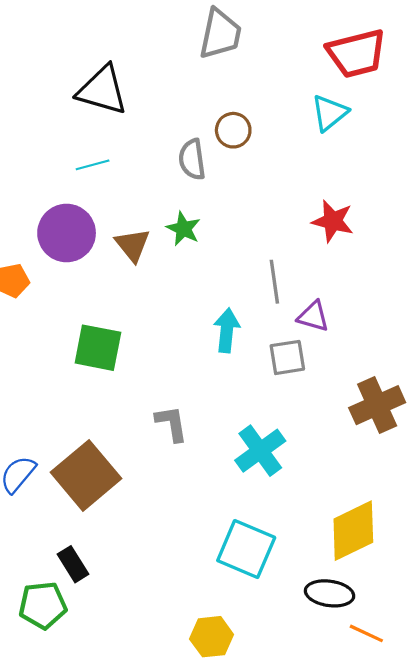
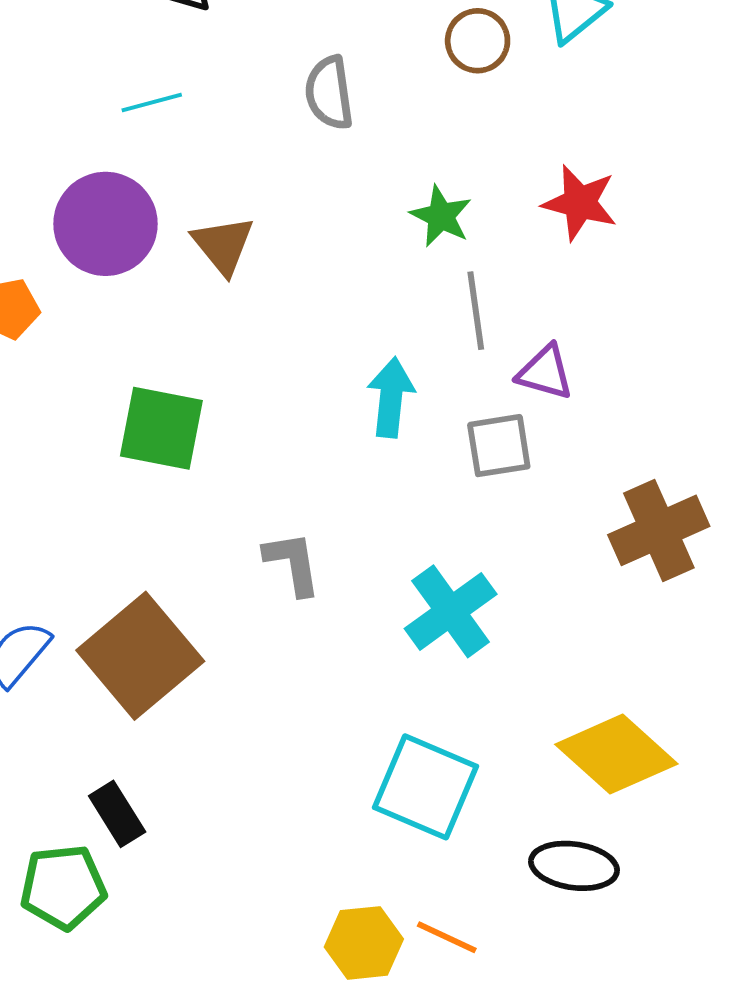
brown circle: (233, 130) -> (478, 41), moved
green star: (183, 229) -> (441, 216), moved
yellow diamond: (353, 531) -> (616, 754), turned 68
orange line: (366, 633) -> (447, 937), moved

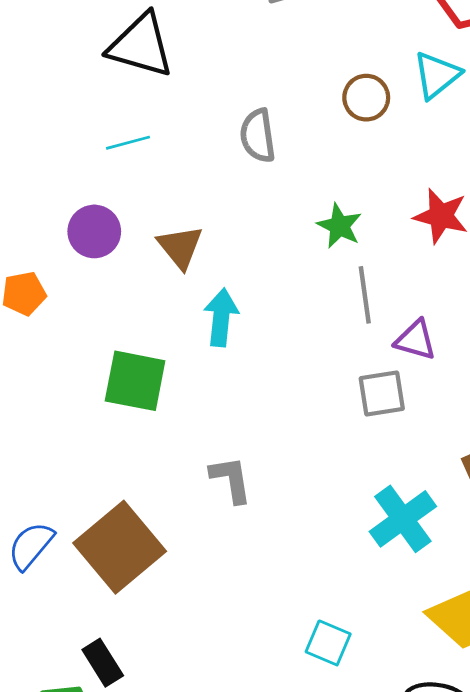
purple circle: (106, 224) -> (94, 231), size x0.7
cyan arrow: (391, 397) -> (221, 317), moved
cyan cross: (451, 611) -> (403, 519), moved
cyan square: (426, 787) -> (328, 643), size x0.6

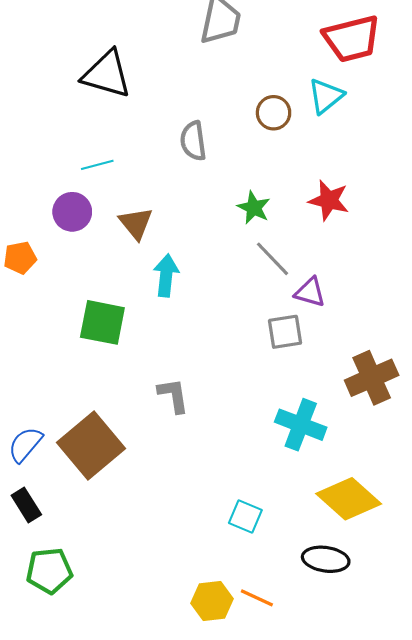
cyan line: (128, 143) -> (97, 165), moved
gray line: (365, 295) -> (272, 259), turned -36
cyan cross: (403, 519) -> (301, 425), turned -33
black rectangle: (103, 663) -> (26, 505), moved

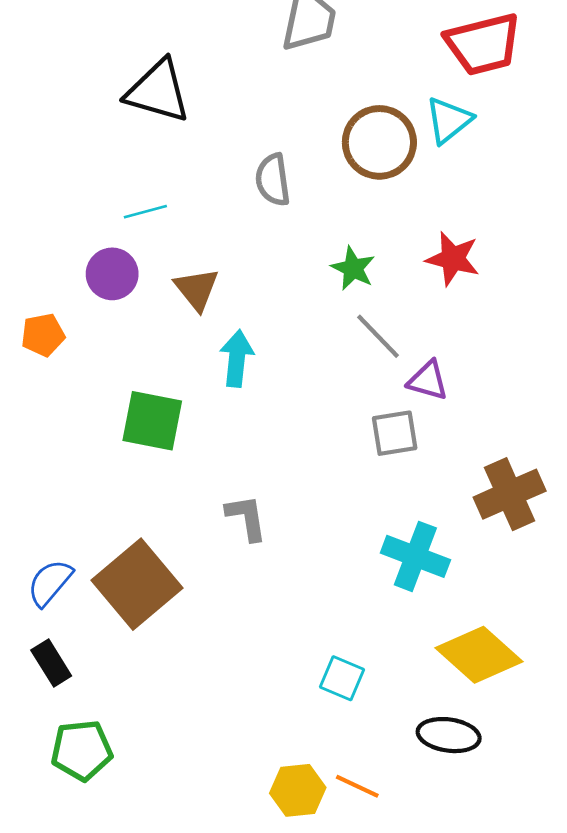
brown circle: (274, 113) -> (379, 142), size x1.6

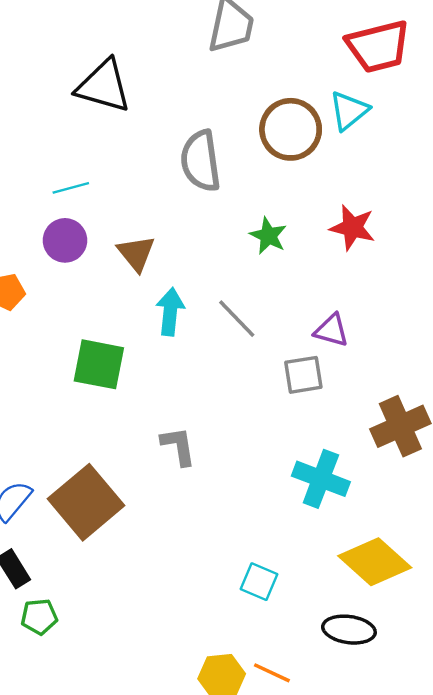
gray semicircle: (273, 180) -> (201, 161), size x1.4
cyan line: (145, 212) -> (71, 188), moved
gray line: (378, 336) -> (237, 319), moved
green pentagon: (82, 750) -> (39, 617), moved, size x0.7

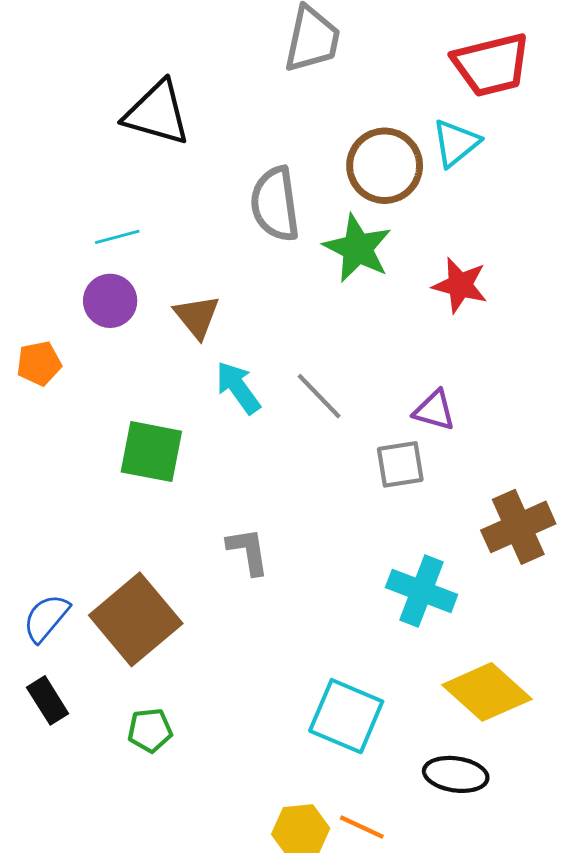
green star: (268, 236) -> (358, 248), moved, size x1.5
cyan arrow: (170, 312) -> (238, 388), turned -42
cyan square: (259, 582) -> (346, 716), size x1.6
green pentagon: (39, 617) -> (150, 730), moved

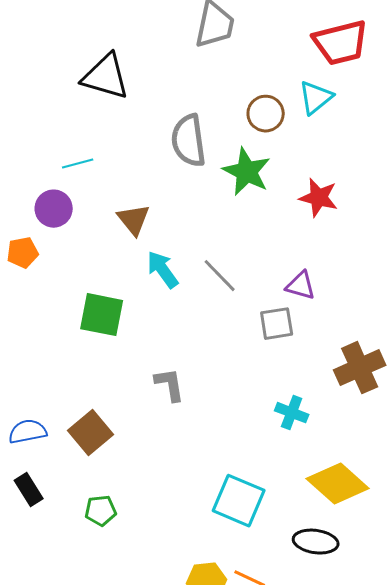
brown circle: (385, 166) -> (266, 114), size x0.7
purple circle: (110, 301) -> (54, 209), moved
cyan cross: (422, 591) -> (292, 413), size x0.7
blue semicircle: (46, 618) -> (28, 432), turned 39
brown square: (136, 619) -> (91, 433), size x0.7

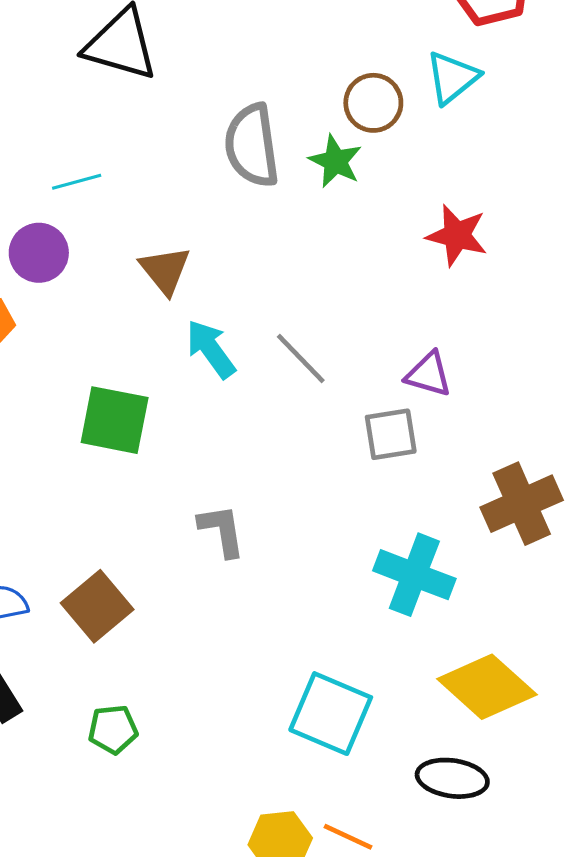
green star: (247, 172) -> (335, 161), moved, size x0.7
cyan cross: (292, 413) -> (414, 575), size x1.5

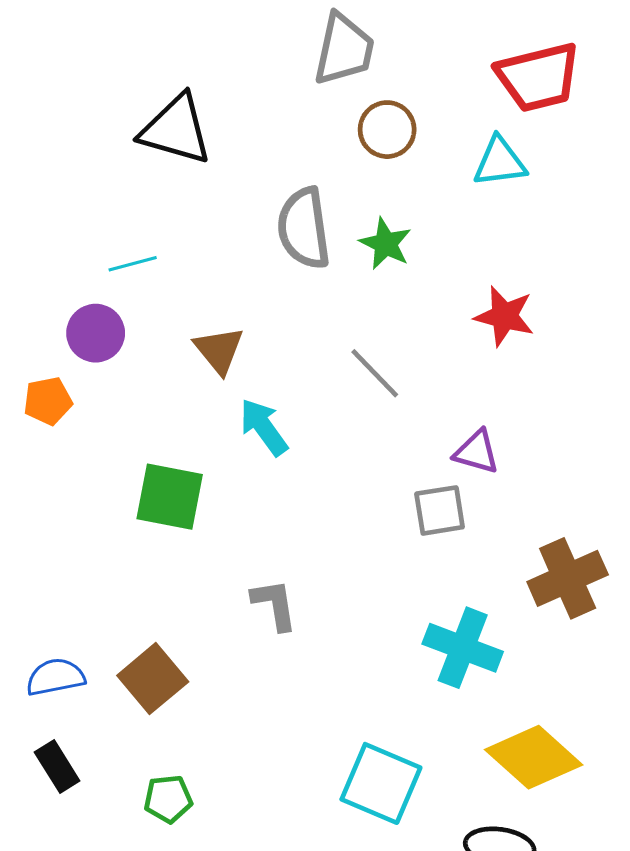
cyan triangle: (452, 78) -> (500, 162), turned 32
brown circle: (373, 103) -> (387, 130), moved
gray line: (301, 358) -> (375, 373), moved

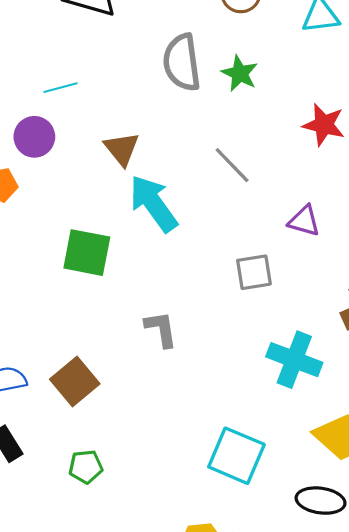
cyan arrow: (264, 427) -> (153, 203), size x1.4
gray square: (440, 510) -> (254, 272), moved

